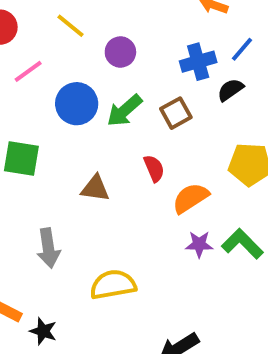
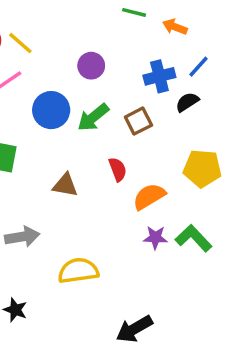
yellow line: (71, 26) -> (20, 43), moved
gray arrow: (48, 248) -> (22, 237), turned -92

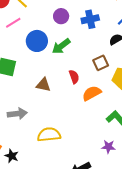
blue cross: (159, 76) -> (90, 19), moved
brown square: (138, 121) -> (101, 63), moved
purple star: (155, 237) -> (108, 147), moved

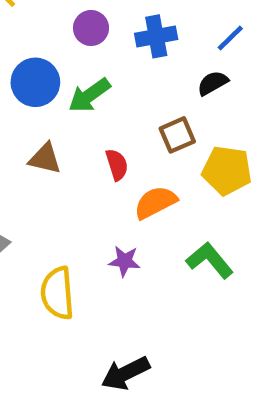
brown triangle: (43, 85) -> (45, 159), moved
yellow semicircle: (49, 135) -> (57, 293), turned -90
purple star: (108, 147) -> (124, 261), moved

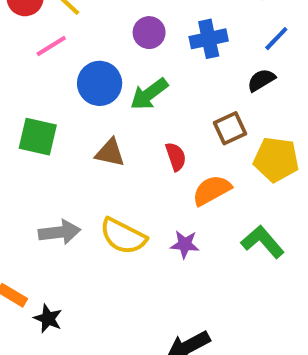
yellow semicircle: (57, 293) -> (123, 236), moved, turned -57

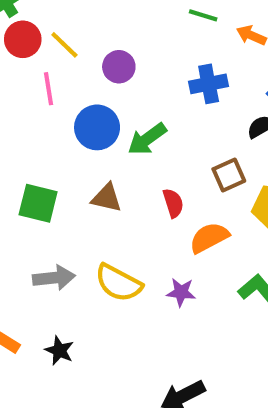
purple circle: (149, 33) -> (119, 67), moved
pink line: (51, 46) -> (49, 89), turned -68
green square: (38, 137) -> (38, 203), moved
black star: (48, 319) -> (59, 350), moved

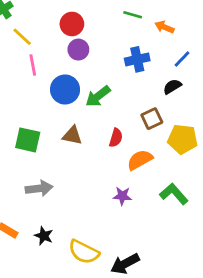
red circle: (23, 39) -> (72, 24), moved
yellow line: (64, 45) -> (22, 37), moved
red semicircle: (173, 203) -> (116, 138), turned 36
yellow semicircle: (118, 283) -> (84, 252), moved

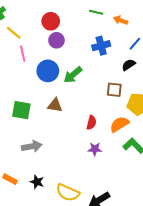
brown square: (152, 119) -> (114, 90), turned 35
red semicircle: (116, 138) -> (91, 123), moved
orange semicircle: (140, 160) -> (119, 124), moved

